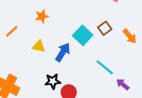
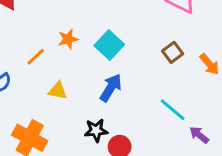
orange star: (42, 16) -> (68, 39), moved
cyan square: (83, 35) -> (109, 45), moved
yellow triangle: (39, 46) -> (58, 91), moved

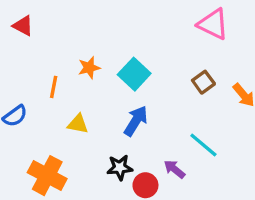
orange line: (36, 57) -> (54, 87), turned -36
purple arrow: (199, 135) -> (174, 169), moved

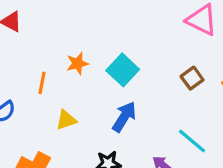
yellow triangle: (78, 124) -> (66, 120), turned -30

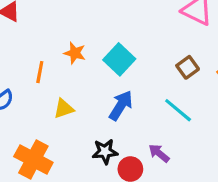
orange star: (77, 64) -> (75, 53), turned 30
cyan line: (192, 141) -> (178, 110), moved

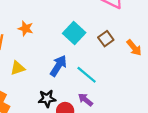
cyan square: (119, 59) -> (74, 33), moved
cyan line: (178, 110) -> (87, 75), moved

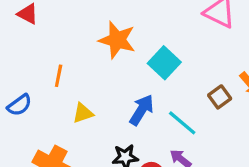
orange star: (26, 28) -> (117, 40), moved, size x1.6
brown square: (106, 39) -> (220, 97), moved

